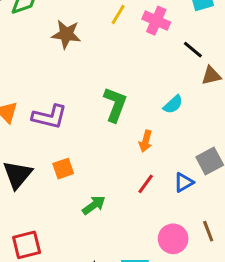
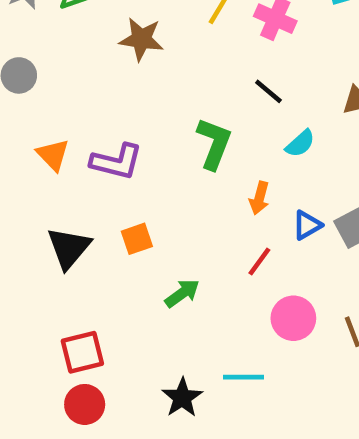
black line: (193, 50) -> (268, 91), moved
blue triangle: (184, 182) -> (307, 225), moved
pink circle: (173, 239) -> (293, 318), moved

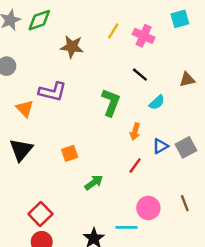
purple L-shape: (116, 162) -> (53, 92), moved
black triangle: (69, 248) -> (21, 150), moved
pink circle: (293, 318) -> (148, 208), moved
red square: (82, 352) -> (40, 214), turned -30

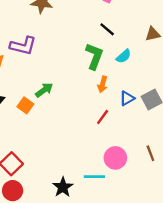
green L-shape: (111, 102) -> (94, 56), moved
orange square: (70, 153) -> (25, 105), moved, turned -35
green arrow: (94, 183) -> (44, 90), moved

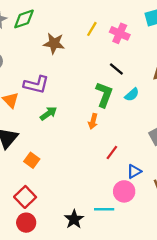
orange arrow: (103, 84) -> (93, 121), moved
green arrow: (44, 90) -> (48, 114), moved
blue triangle: (127, 98) -> (134, 171), moved
orange square: (25, 105) -> (32, 160), moved

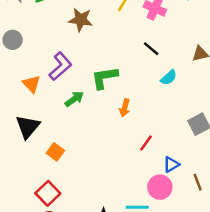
purple L-shape: (36, 85) -> (60, 66), turned -55
green L-shape: (104, 95) -> (104, 78), moved, turned -120

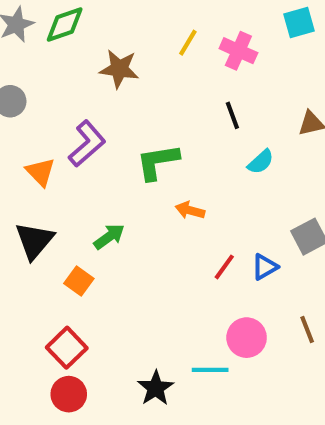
black line: (151, 49) -> (232, 115), turned 30
green arrow: (74, 99) -> (109, 237), moved
orange arrow: (125, 108) -> (190, 210), turned 90
blue triangle: (171, 164) -> (265, 267), moved

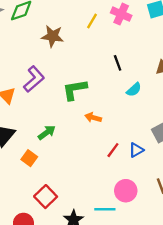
pink cross: (238, 51) -> (121, 14), moved
red square: (67, 348) -> (46, 197), moved

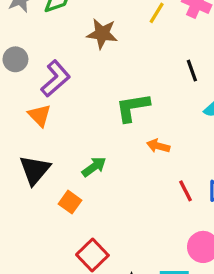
purple L-shape: (34, 79) -> (56, 79), moved
red line: (113, 150) -> (185, 191), turned -63

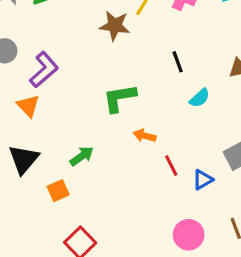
brown star: (102, 34) -> (115, 26), moved
red line: (185, 191) -> (171, 166), moved
orange square: (70, 202) -> (58, 191), turned 30

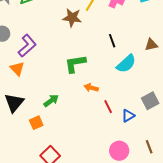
cyan semicircle: (200, 98) -> (126, 64), size x1.5

